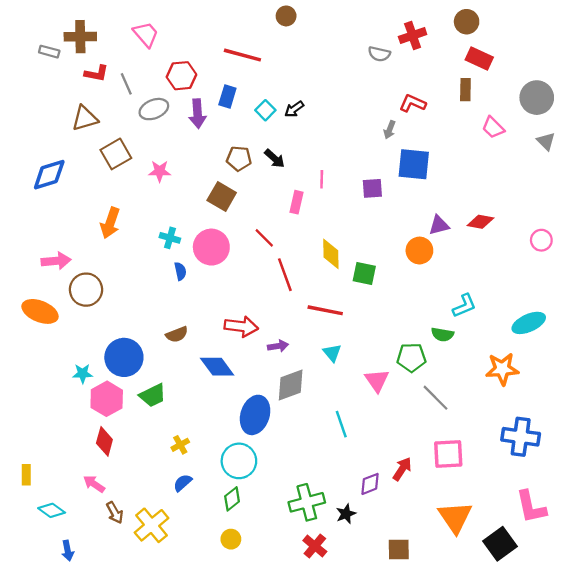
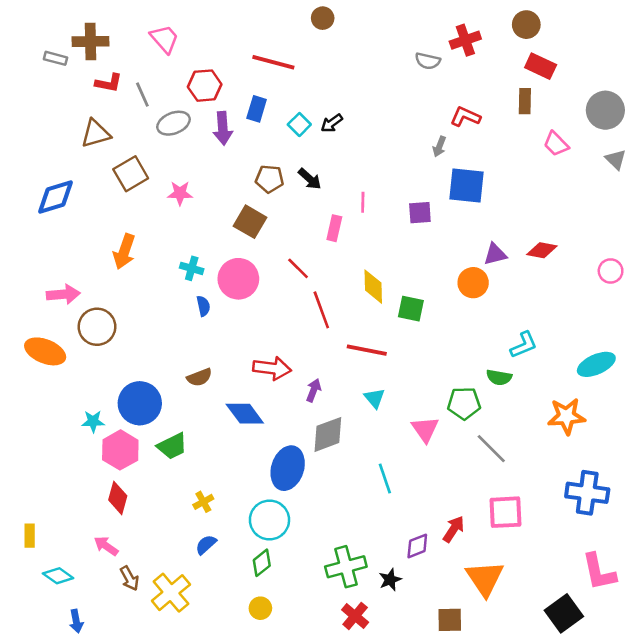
purple arrow: (278, 346) -> (314, 390), turned -60
orange triangle: (455, 517) -> (485, 578), moved

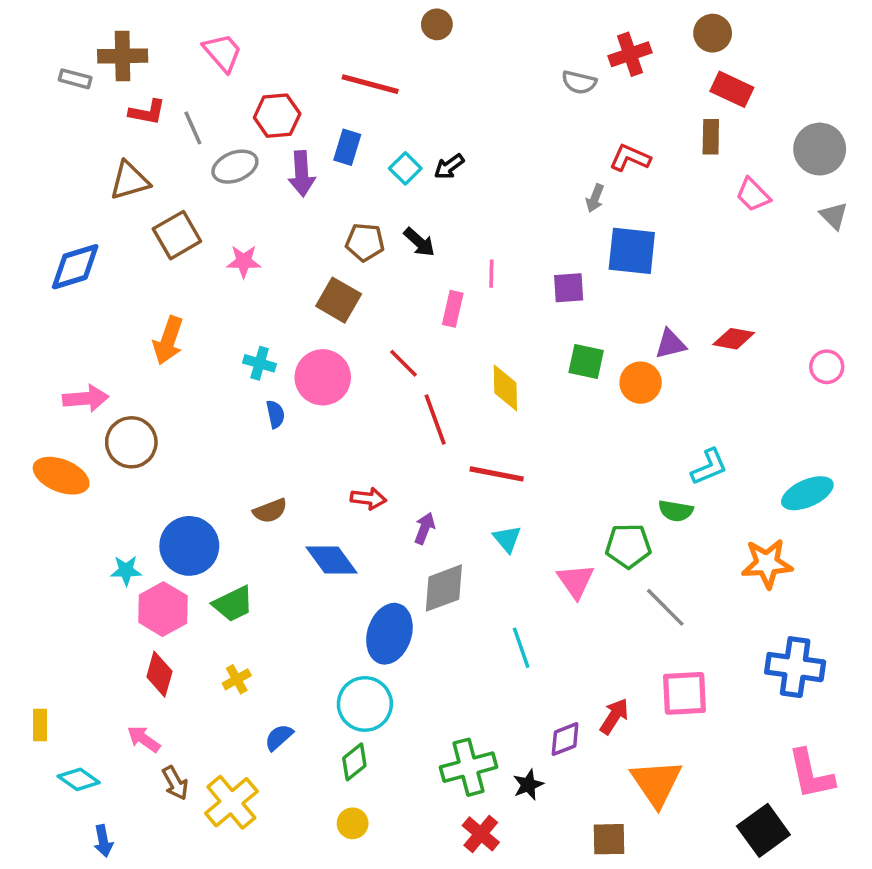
green square: (411, 309) -> (586, 362), moved
red arrow: (272, 368) -> (368, 498), size x0.7
yellow cross: (203, 502) -> (237, 679), moved

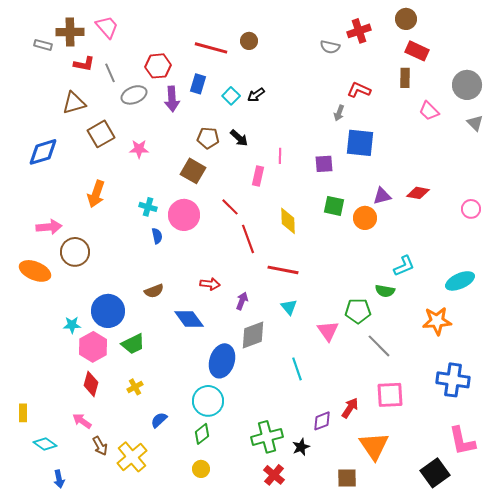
brown circle: (437, 24) -> (249, 41), moved
pink trapezoid: (223, 52) -> (107, 27), moved

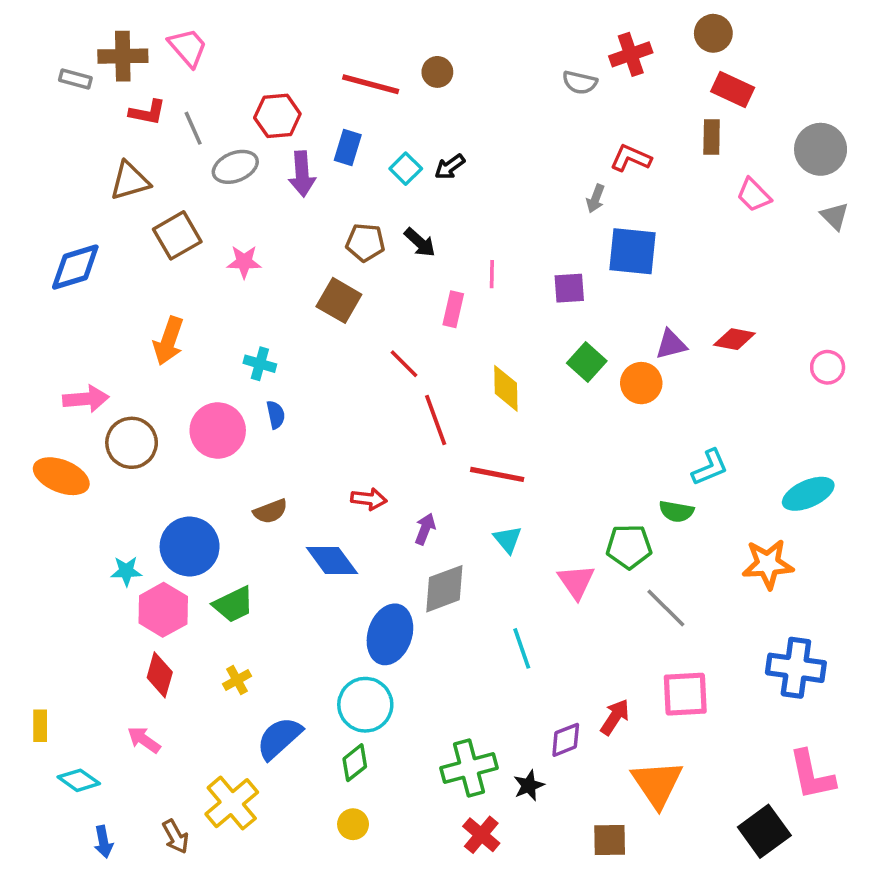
green square: (334, 206) -> (587, 362), turned 30
pink circle: (184, 215) -> (218, 431), moved
blue semicircle: (159, 420) -> (279, 738), size x1.6
brown arrow: (100, 446) -> (175, 837), moved

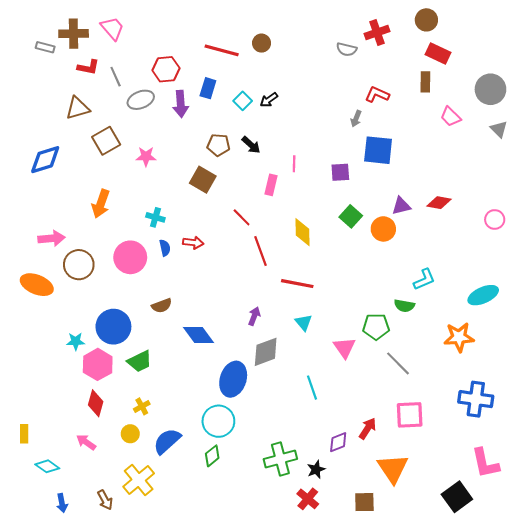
red arrow: (369, 499) -> (193, 243), moved
yellow circle: (353, 824) -> (130, 434), moved
red cross: (481, 835) -> (308, 499), moved

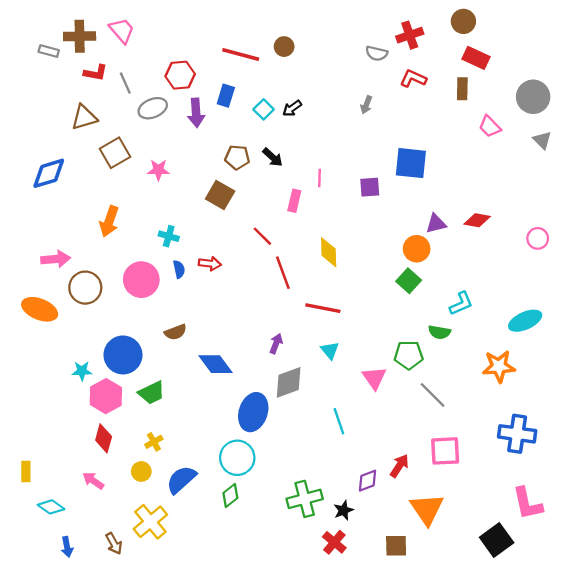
red L-shape: (377, 95) -> (413, 79), moved
gray arrow: (356, 119) -> (366, 105), moved
green square: (351, 216) -> (409, 281), moved

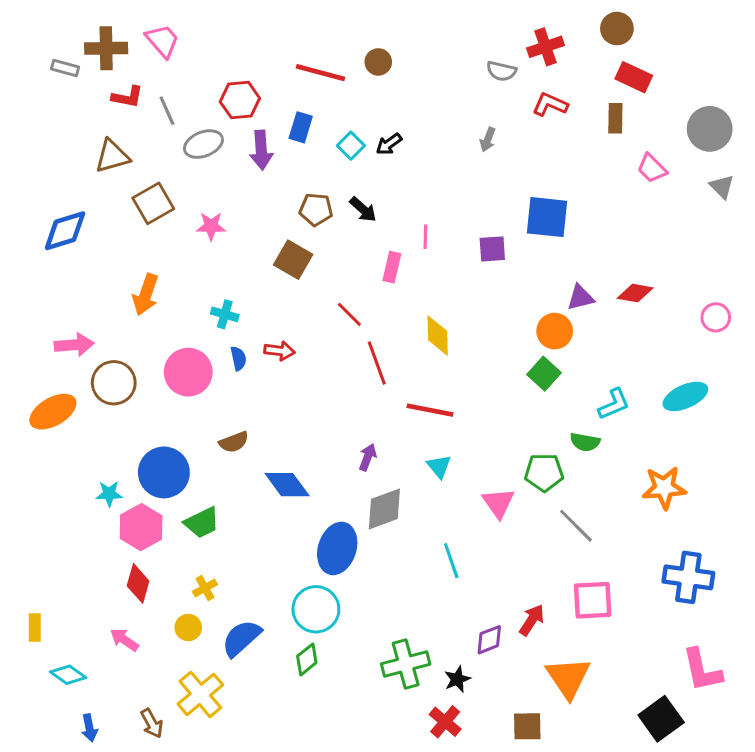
orange ellipse: (40, 309) -> (53, 412), turned -52
cyan ellipse: (525, 321) -> (685, 396), moved

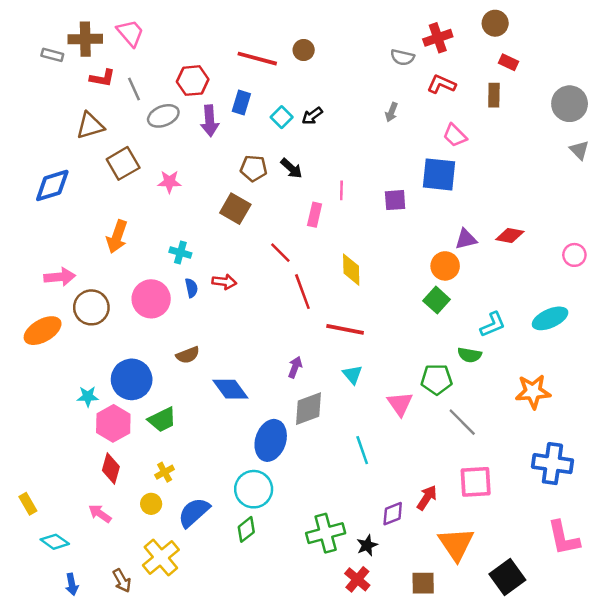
red rectangle: (634, 77) -> (509, 62), size x0.7
pink trapezoid: (652, 168) -> (455, 135), moved
yellow rectangle: (35, 628) -> (28, 504), turned -30
black square: (661, 719) -> (507, 577), moved

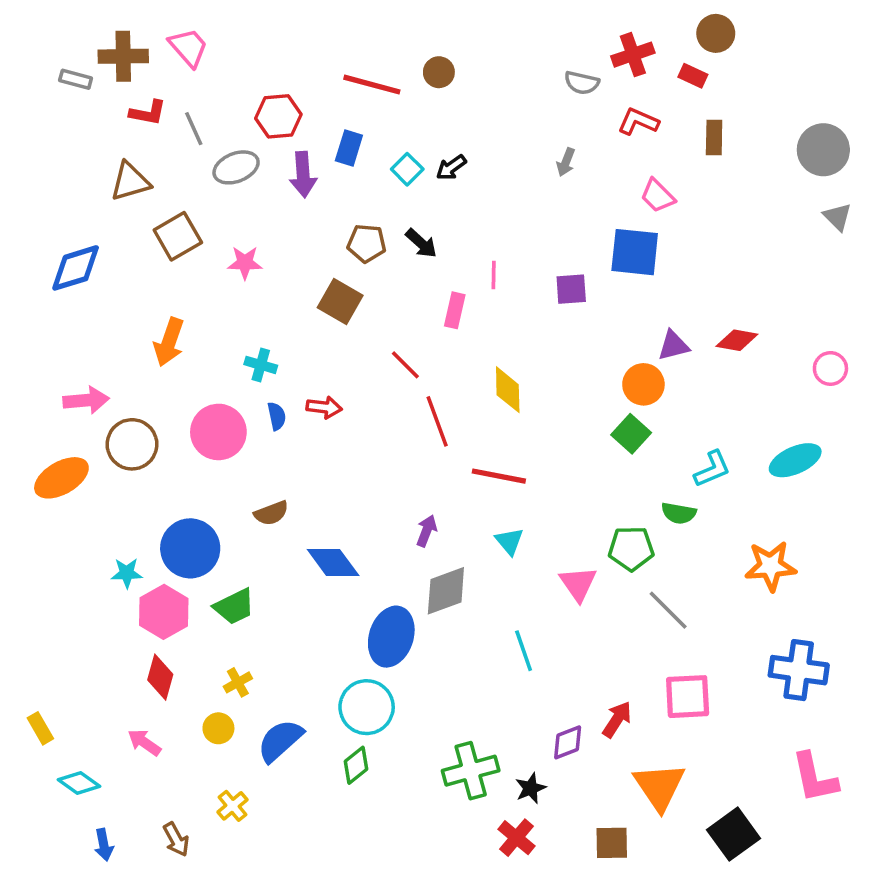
red rectangle: (509, 62) -> (693, 76), moved
yellow cross: (161, 557) -> (233, 806), size x0.6

